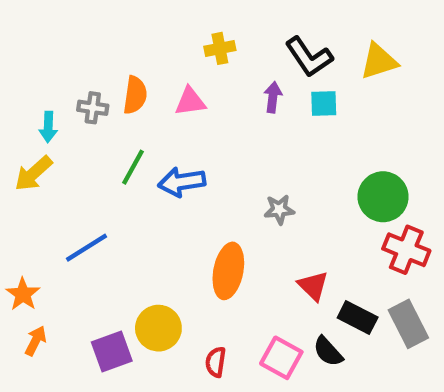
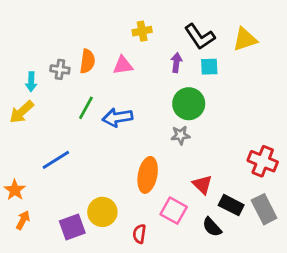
green circle: (383, 197) -> (189, 104), moved
pink square: (281, 358) -> (174, 211), moved

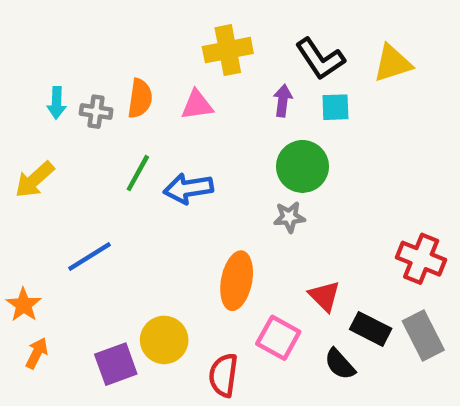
yellow cross: (142, 31) -> (228, 50), size x1.5
cyan arrow: (31, 82) -> (57, 103), moved
red semicircle: (139, 234) -> (223, 375), size x1.4

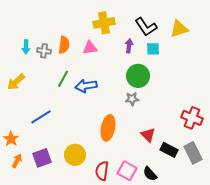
pink square: (278, 338) -> (127, 171), moved
purple square: (116, 364) -> (42, 158), moved
black semicircle: (340, 364) -> (150, 174), moved

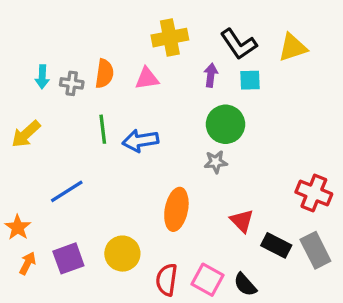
green line: (63, 79) -> (103, 129), turned -36

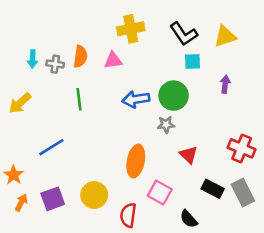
purple arrow: (211, 75) -> (225, 84), moved
blue arrow: (140, 141) -> (136, 99), moved
red triangle: (242, 221) -> (189, 155), moved
pink square: (207, 280) -> (160, 193), moved

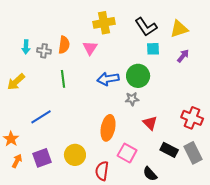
pink triangle: (113, 60) -> (90, 48), turned -49
purple arrow: (225, 84) -> (183, 56), moved, turned 32

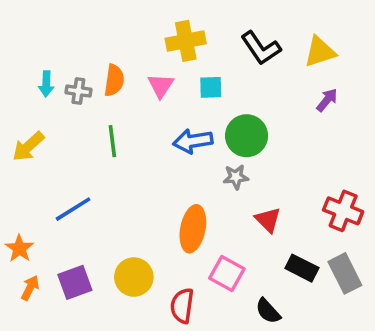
cyan square: (153, 49) -> (211, 87), moved

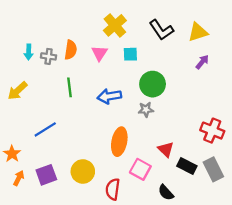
yellow cross: (186, 41) -> (115, 25), turned -30
blue arrow: (193, 141) -> (109, 96), moved
red triangle: (268, 220) -> (166, 149), moved

